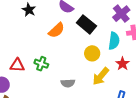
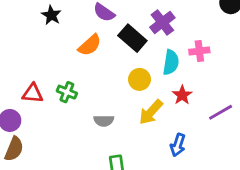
purple cross: (121, 14) -> (162, 22), moved

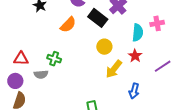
pink cross: (199, 51) -> (157, 23), moved
cyan semicircle: (171, 62) -> (138, 33), moved
red triangle: (33, 93) -> (21, 59), moved
gray semicircle: (104, 121) -> (41, 74), moved

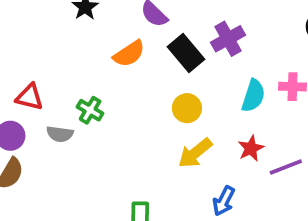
red star: (135, 56) -> (251, 148), moved

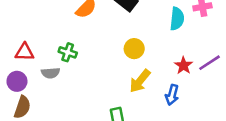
yellow circle: (187, 108) -> (134, 49), moved
red star: (251, 148) -> (184, 65), moved
yellow arrow: (195, 153) -> (140, 81), moved

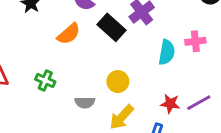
red star: (184, 65) -> (170, 104), turned -30
gray semicircle: (50, 73) -> (85, 102), moved

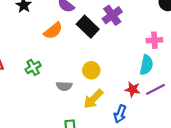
cyan semicircle: (167, 52) -> (146, 65), moved
green cross: (45, 81) -> (33, 67), turned 35

